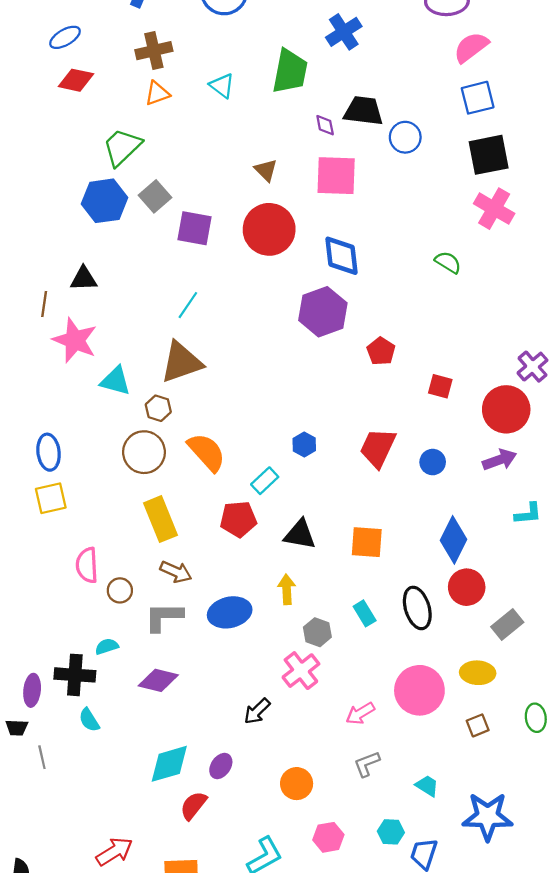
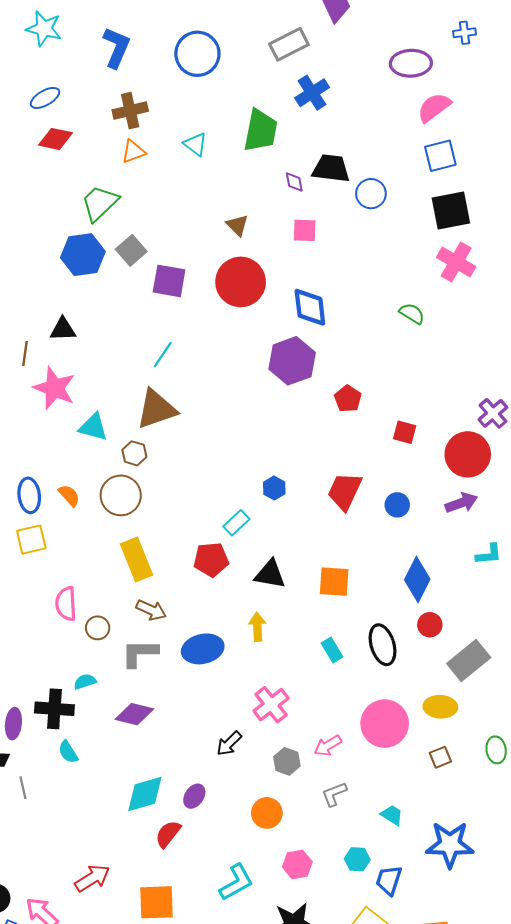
pink square: (336, 176) -> (305, 230), size x0.6
orange semicircle: (207, 452) -> (69, 495), moved, size x0.6
red circle: (467, 587) -> (430, 625), size x0.7
gray rectangle: (507, 624) -> (469, 660), size x1.4
gray hexagon: (317, 632) -> (287, 761), moved

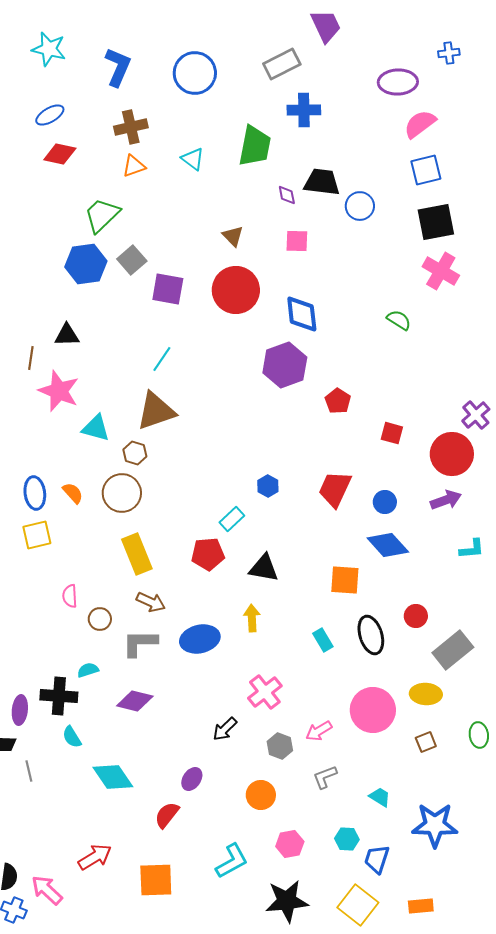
blue cross: (312, 93) -> (304, 110), turned 32
blue diamond: (417, 580) -> (388, 545), moved, turned -69
orange square: (334, 582) -> (345, 580), moved
pink semicircle: (66, 604) -> (70, 596), size x0.7
cyan diamond: (145, 794) -> (113, 777), moved, turned 72

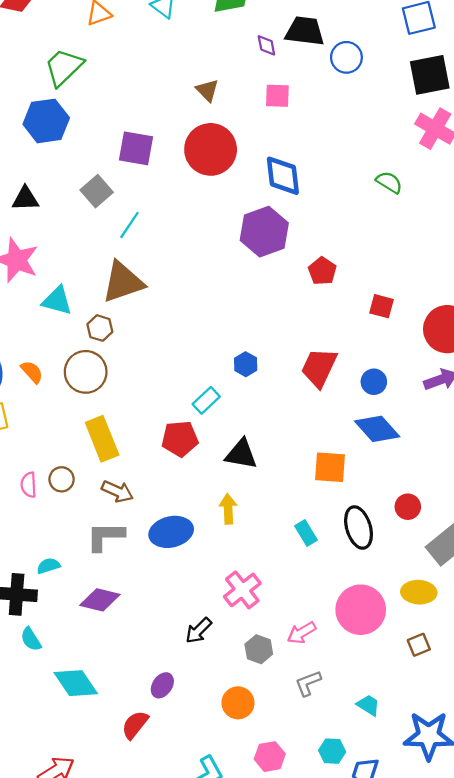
gray square: (132, 260) -> (97, 191), moved
brown circle: (100, 619) -> (62, 479), moved

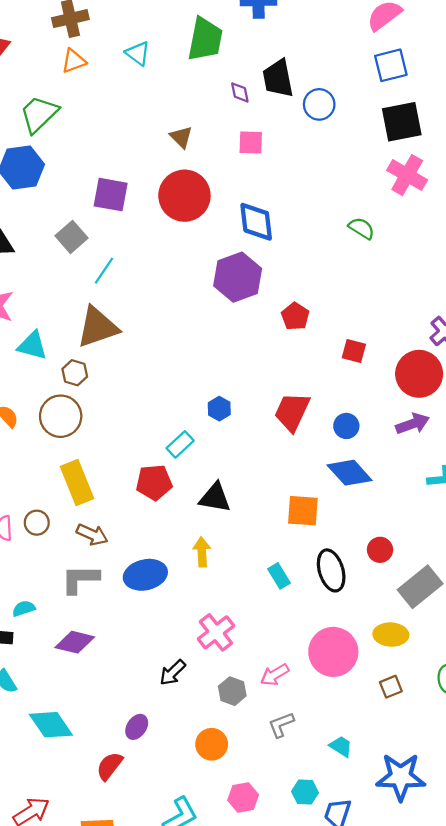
black trapezoid: (305, 31) -> (278, 78), turned -108

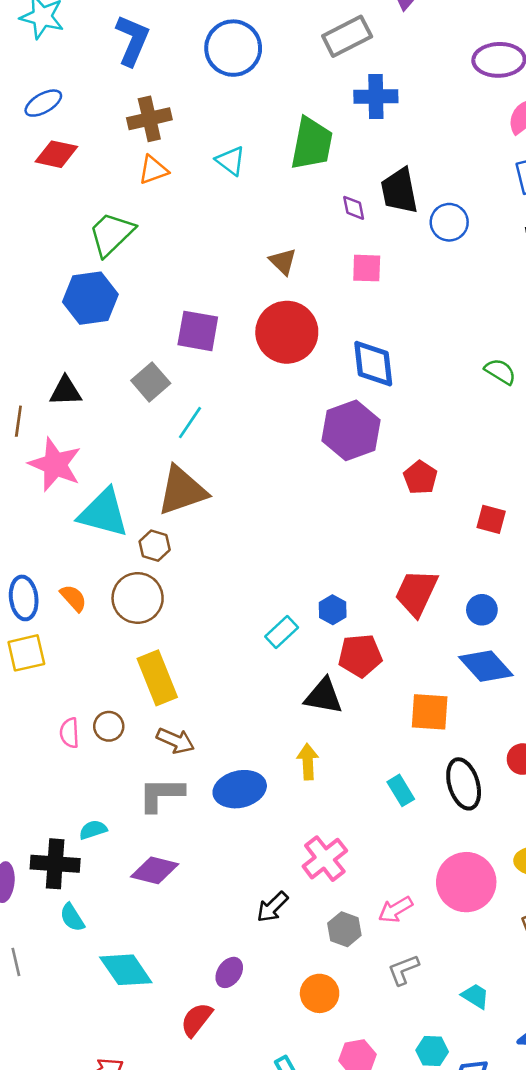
cyan triangle: (32, 346) -> (104, 513), size x1.4
blue hexagon: (219, 409) -> (333, 610), moved
red pentagon: (154, 482) -> (360, 656), moved

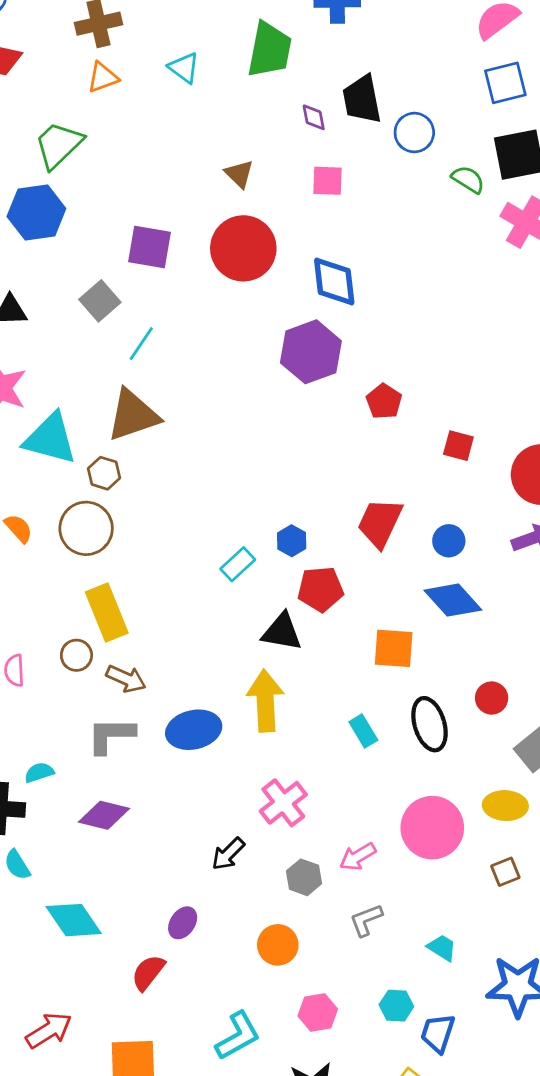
green semicircle: (500, 371) -> (468, 179), moved
brown circle: (109, 726) -> (76, 655), moved
yellow arrow: (308, 762) -> (265, 701), size x1.6

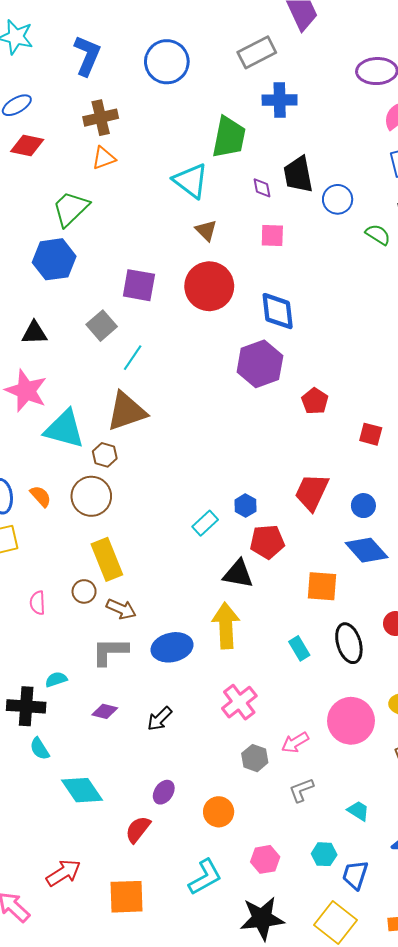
cyan triangle: (184, 68) -> (191, 181), moved, size x1.5
purple diamond: (104, 815) -> (105, 711), size x0.7
black arrow: (228, 854) -> (160, 719), moved
orange circle: (278, 945) -> (219, 812), moved

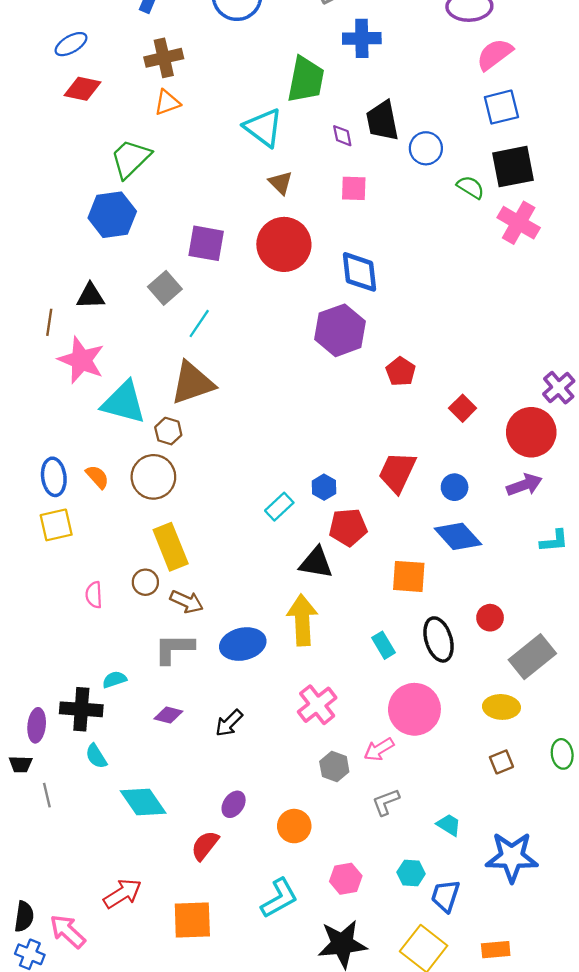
red square: (371, 434) -> (463, 408), turned 30
pink circle: (351, 721) -> (414, 709), moved

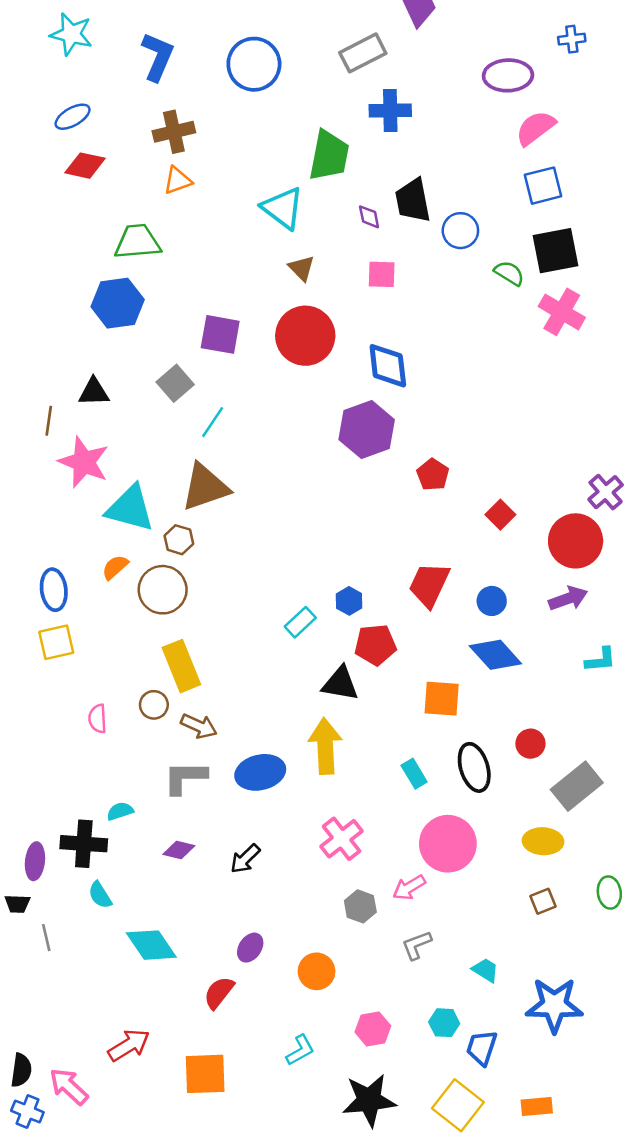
green trapezoid: (131, 159) -> (138, 242), turned 39
orange semicircle: (97, 477) -> (115, 567), moved, turned -90
cyan L-shape: (279, 898) -> (300, 1050), size x0.7

